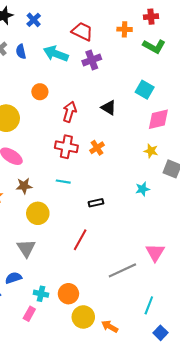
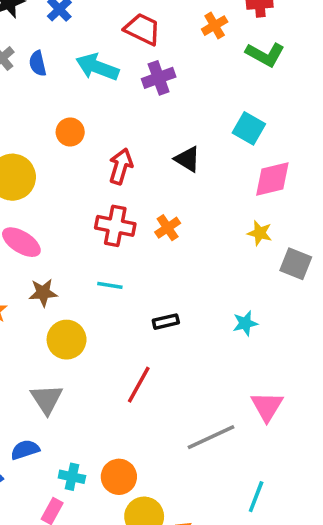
orange cross: (125, 29) -> (215, 26), turned -32
cyan star: (142, 189) -> (245, 323), moved

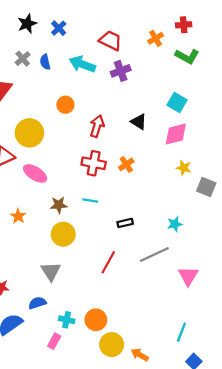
pink diamond: (272, 179) -> (176, 134), moved
brown star: (43, 293) -> (59, 205), moved
gray line: (211, 437) -> (154, 254), moved

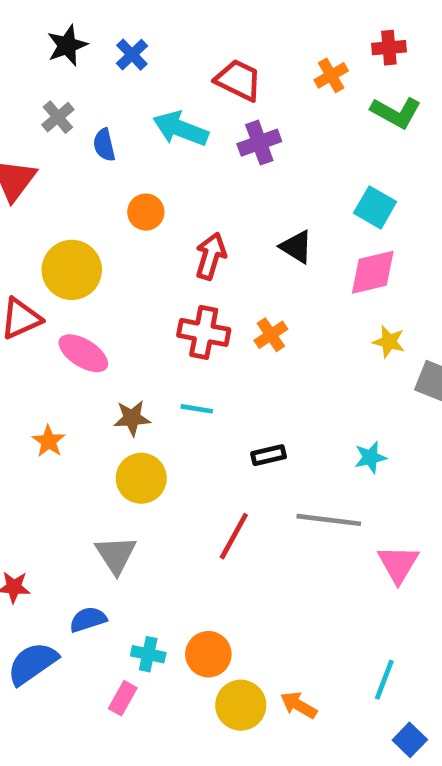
blue semicircle: (45, 62) -> (104, 145), moved
gray line: (154, 254) -> (329, 520), turned 32
orange arrow: (140, 355) -> (299, 705), moved

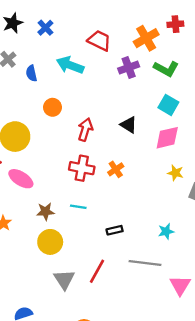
orange cross: (331, 75) -> (146, 38), size x1.5
green L-shape: (396, 112) -> (166, 69), moved
purple cross: (259, 143) -> (129, 67), moved
gray triangle: (116, 555) -> (64, 279), moved

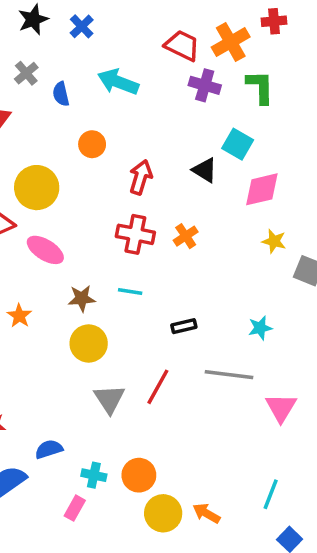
red trapezoid: (99, 41) -> (182, 45), moved
purple cross: (129, 67) -> (205, 85), turned 36
green L-shape: (166, 69) -> (260, 87), turned -120
cyan square: (168, 105) -> (238, 144), moved

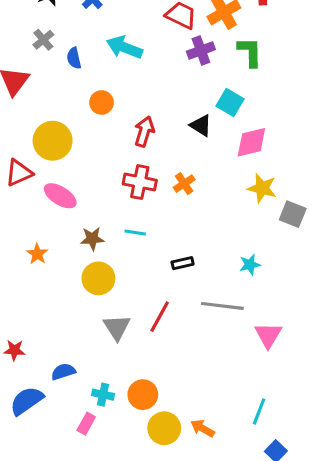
purple cross: (205, 85) -> (201, 50), turned -36
yellow star: (274, 241) -> (262, 188), size x1.4

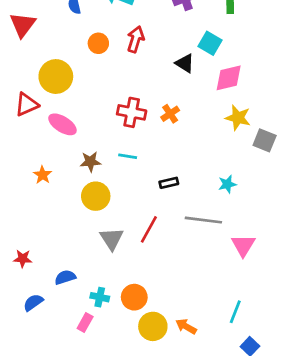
red arrow: (144, 132) -> (136, 39), moved
blue semicircle: (27, 401) -> (33, 302), size x0.7

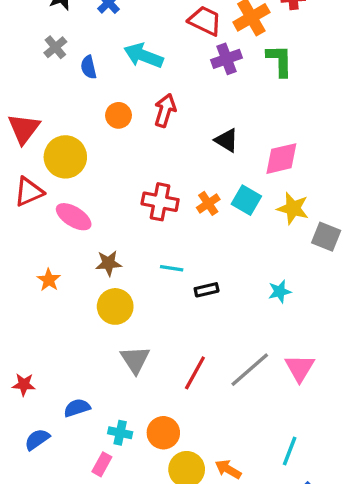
red triangle: (23, 25) -> (24, 129), moved
cyan square: (210, 43) -> (246, 200), moved
cyan line: (128, 156) -> (172, 268), moved
gray line: (203, 220) -> (250, 370), moved, turned -48
red line: (149, 229) -> (195, 373), moved

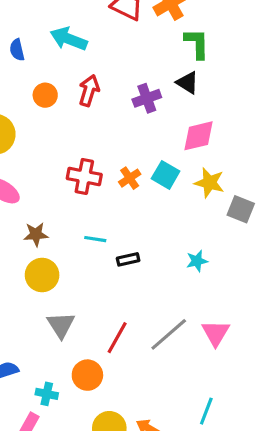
purple cross: (227, 59) -> (147, 98), moved
black triangle: (227, 140) -> (187, 83), moved
orange circle: (163, 433) -> (87, 375), moved

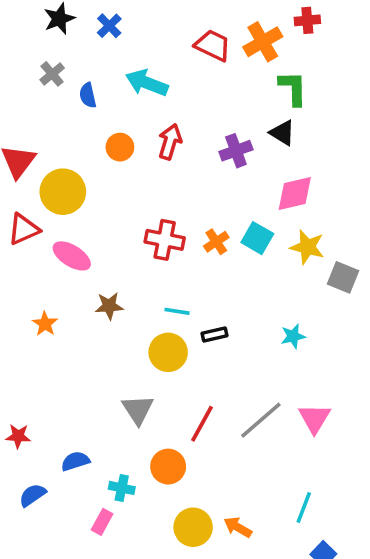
yellow circle: (42, 275) -> (168, 352), moved

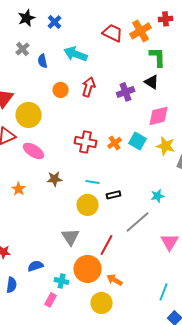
gray line: (261, 420) -> (138, 222), moved
orange circle: (168, 467) -> (88, 269), size x1.4
blue semicircle: (32, 495) -> (12, 285), turned 133
orange arrow: (238, 527) -> (115, 280), moved

